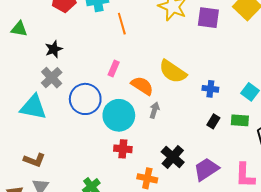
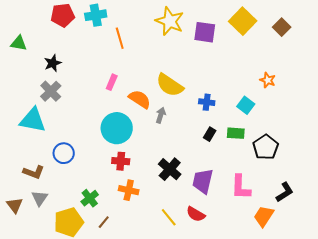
blue circle: (85, 99) -> (64, 153), moved, size x0.7
gray arrow: (154, 110) -> (161, 115), moved
purple trapezoid: (206, 169) -> (203, 181), turned -44
orange cross: (147, 178) -> (129, 190), moved

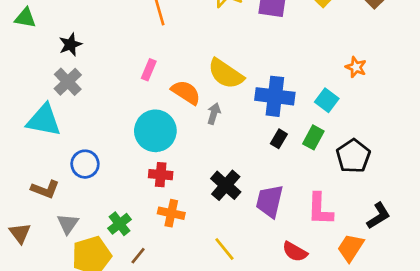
blue cross: (207, 102) -> (275, 96), size x1.8
green rectangle: (236, 133) -> (313, 137), turned -66
gray triangle: (40, 198) -> (68, 224), moved
red semicircle: (196, 214) -> (295, 252), moved

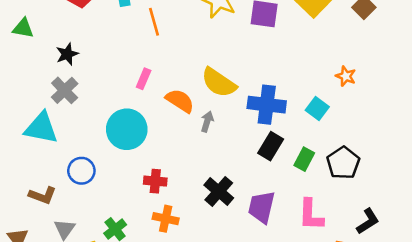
cyan circle: (155, 131) -> (127, 129), moved
green rectangle: (313, 137) -> (304, 159), moved
black rectangle: (279, 139) -> (271, 146), size x1.5

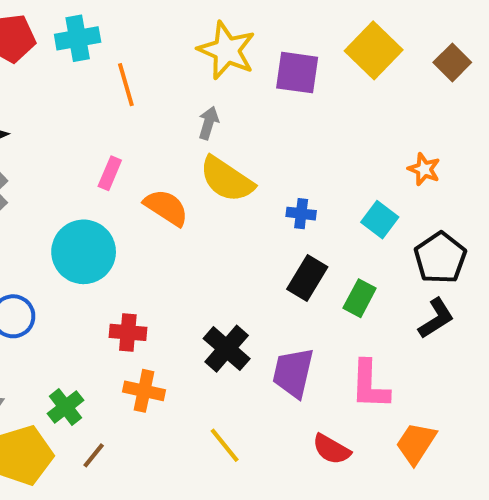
blue cross: (267, 105) -> (301, 214), size x0.5
gray arrow: (207, 121) -> (208, 123), moved
black pentagon: (343, 163) -> (440, 258), moved
black L-shape: (368, 221) -> (436, 318), moved

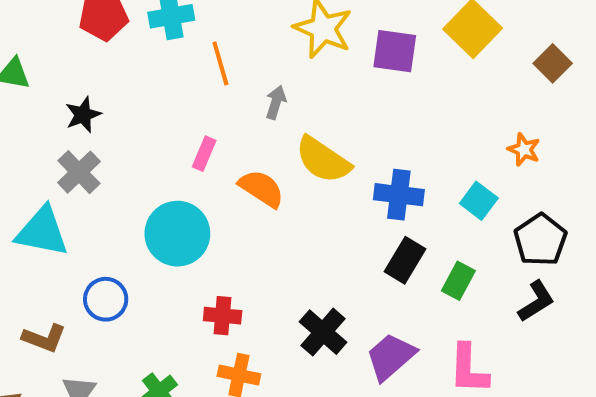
brown square: (452, 62) -> (553, 63), moved
gray arrow: (208, 123) -> (276, 102), moved
blue cross: (301, 214) -> (399, 195), size x1.6
purple trapezoid: (293, 373) -> (391, 357), turned 36

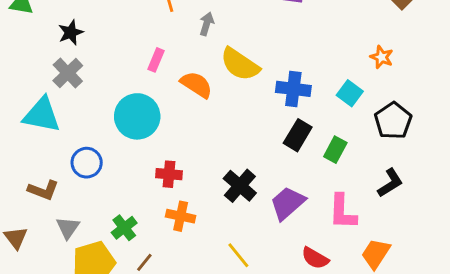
black L-shape: (536, 301) -> (390, 183), moved

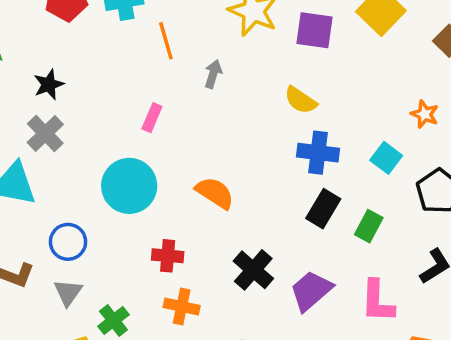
yellow semicircle: (240, 64) -> (301, 100), moved, size x0.7
orange semicircle: (196, 85) -> (215, 193), moved
gray triangle: (68, 228) -> (68, 293), moved

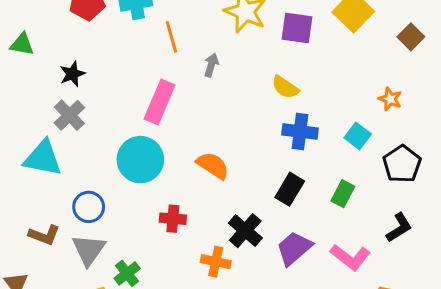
pink rectangle: (152, 118) -> (160, 102), size x1.8
black rectangle: (323, 209) -> (290, 189), moved
gray triangle: (68, 293) -> (89, 250), size x1.4
pink L-shape: (377, 301) -> (350, 257), turned -54
orange cross: (182, 307) -> (216, 262), moved

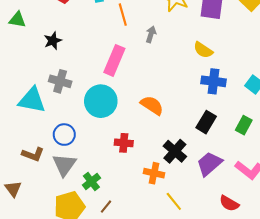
gray cross: (69, 115) -> (60, 81), moved, turned -30

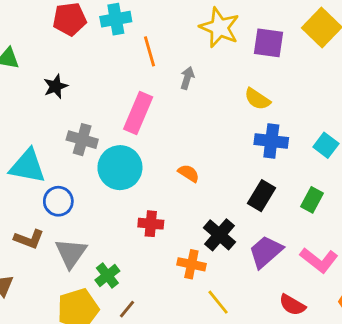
gray cross: (60, 81) -> (82, 140), moved
orange semicircle: (152, 105) -> (189, 173), size x0.7
blue circle: (64, 135) -> (58, 201), moved

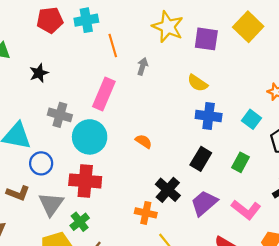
red cross: (151, 224) -> (85, 181), moved, size x1.6

